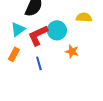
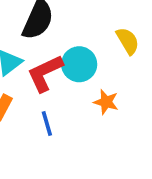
yellow semicircle: (84, 17) -> (128, 41), turned 56

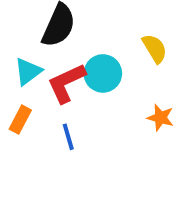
orange star: (106, 102) -> (160, 118), moved

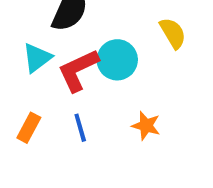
orange star: (160, 118) -> (146, 126), moved
orange rectangle: (20, 120) -> (29, 128), moved

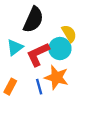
yellow semicircle: (173, 33) -> (69, 33), moved
orange star: (146, 126) -> (56, 77), moved, size x1.5

